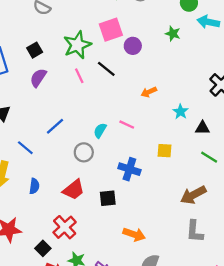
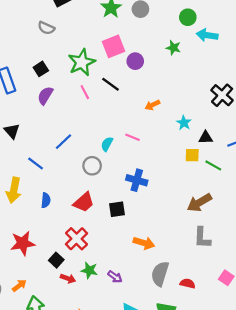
yellow square: (165, 151) -> (192, 155), moved

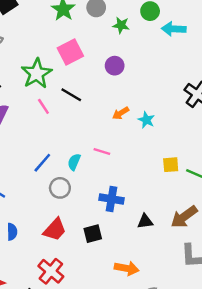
green star: (173, 48) -> (121, 25), moved
purple circle: (135, 61) -> (115, 66), moved
cyan star: (184, 123) -> (146, 120), moved
black triangle: (206, 138) -> (145, 221), moved
blue line: (63, 142) -> (42, 163), moved

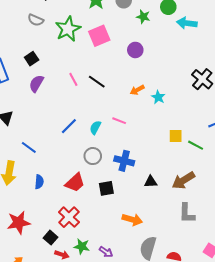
green star: (37, 74) -> (68, 29), moved
black line: (71, 95) -> (97, 82), moved
gray circle: (60, 188) -> (93, 156), moved

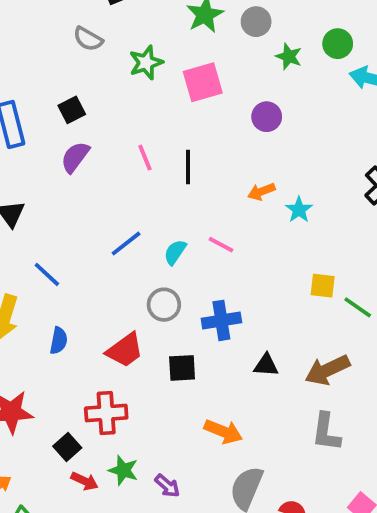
green star: (68, 29) -> (146, 63), size x0.7
black line: (97, 82) -> (188, 167), turned 48
blue cross: (124, 161) -> (221, 320), turned -30
red cross: (69, 217) -> (106, 413), turned 35

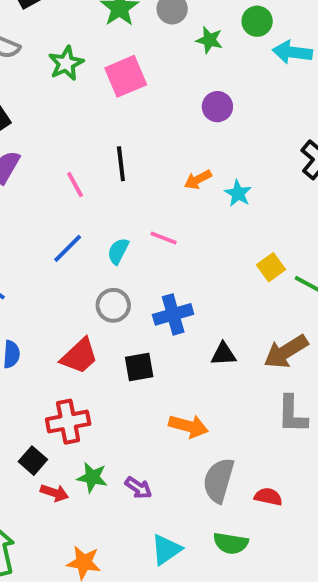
purple circle: (267, 117) -> (217, 107), moved
pink line: (145, 158) -> (75, 185), moved
yellow square: (323, 286) -> (271, 267), turned -36

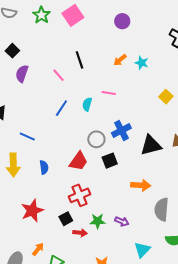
gray circle: (113, 305) -> (96, 139), moved
black triangle: (223, 354) -> (151, 145), size x1.6
black square: (33, 461) -> (66, 219), turned 32

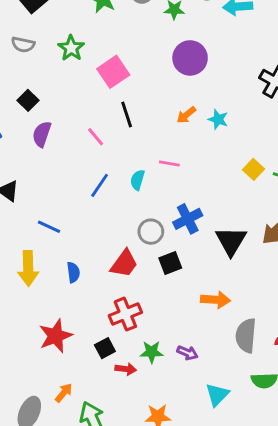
pink square: (73, 15) -> (113, 72), moved
purple circle: (122, 21) -> (190, 58), size x1.5
black triangle: (151, 145) -> (231, 241), turned -45

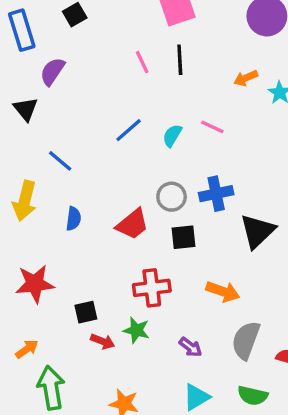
purple semicircle: (42, 134) -> (52, 71), moved
pink line: (96, 137) -> (142, 62), moved
red cross: (125, 314) -> (152, 288), moved
purple arrow: (187, 353) -> (190, 347), moved

